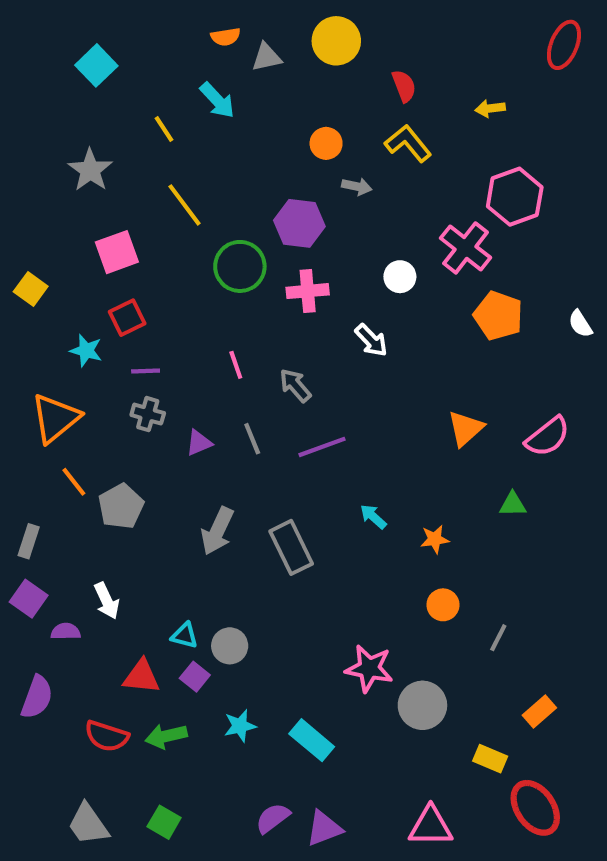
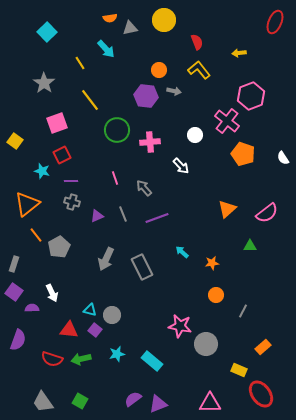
purple hexagon: (299, 223) -> (146, 96), moved

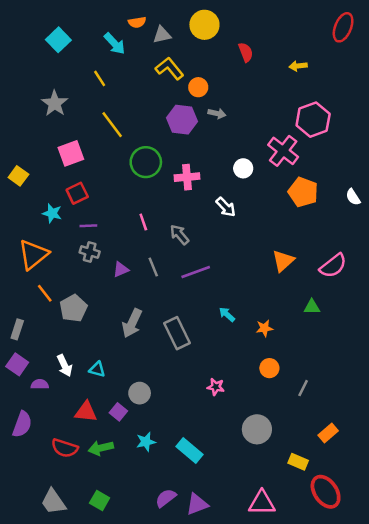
cyan arrow: (106, 49) -> (115, 44), moved
yellow L-shape: (199, 70) -> (170, 68), moved
cyan triangle: (90, 310) -> (97, 369), moved
pink star: (180, 326) -> (216, 387), moved, size x0.6

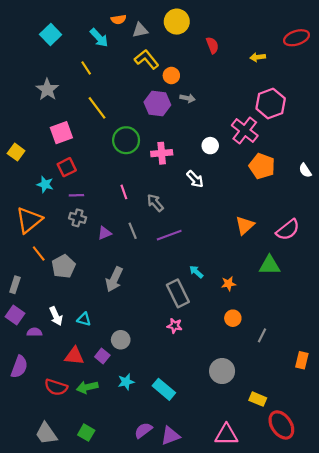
red ellipse: (343, 27) -> (296, 38), moved, turned 50
green triangle: (312, 307) -> (270, 265), size x1.5
gray rectangle: (177, 333) -> (178, 293), moved
pink star: (216, 387) -> (175, 326), moved
orange rectangle: (328, 433) -> (302, 360), moved, turned -35

